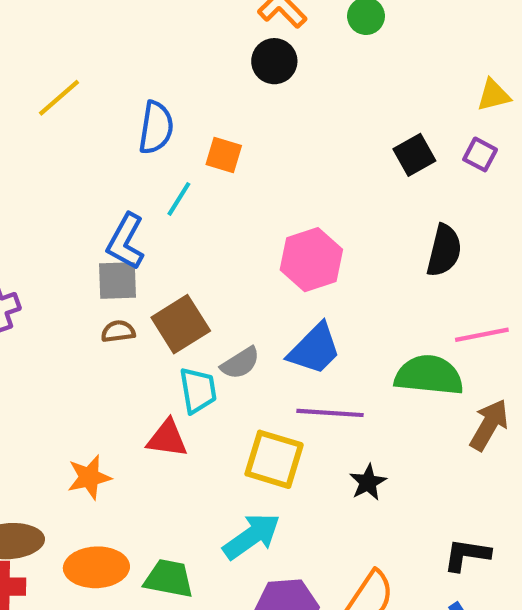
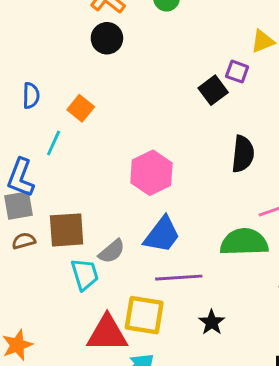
blue semicircle: (156, 128) -> (31, 96), size x0.7
purple square: (480, 154) -> (237, 72), moved
orange square: (224, 155) -> (81, 108), turned 30
brown square: (181, 324) -> (67, 230), turned 36
red triangle: (167, 439) -> (107, 334), moved, size x1.4

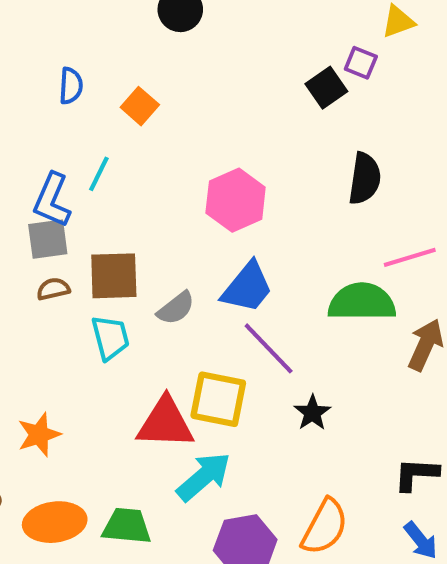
cyan line: (54, 143) -> (99, 174), moved
cyan trapezoid: (85, 274) -> (110, 338), moved
purple line: (179, 278) -> (269, 348), turned 48

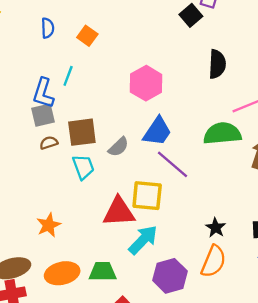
black star: (312, 413) -> (216, 228), moved

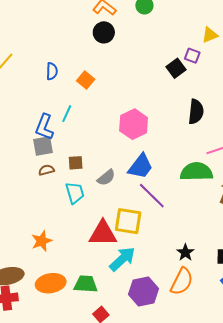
brown square: (82, 132) -> (76, 163), size x0.6

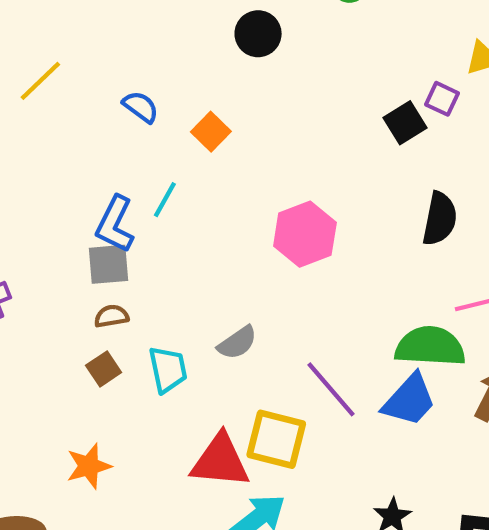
blue semicircle: (52, 71) -> (141, 107), turned -60
brown square: (76, 163) -> (104, 369), moved, turned -35
blue trapezoid: (141, 166) -> (409, 400), moved

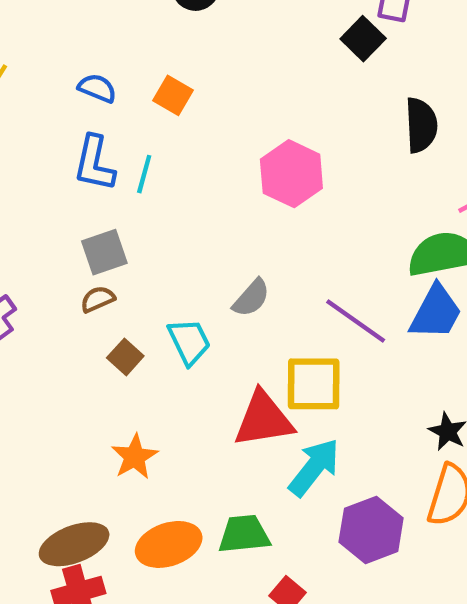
blue L-shape: (115, 224) -> (94, 163), moved
brown semicircle: (111, 316) -> (98, 299), moved

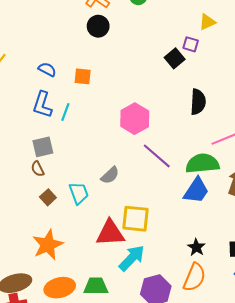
orange square: (173, 95) -> (83, 76), turned -30
brown semicircle: (98, 299) -> (38, 169), turned -98
purple line: (356, 321) -> (157, 156), moved
orange star: (135, 457) -> (48, 245), size x1.4

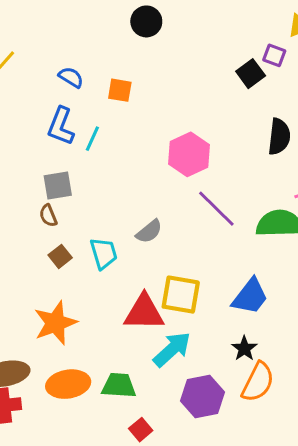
blue trapezoid: (196, 191) -> (250, 297), moved
black star: (196, 247) -> (244, 348), moved

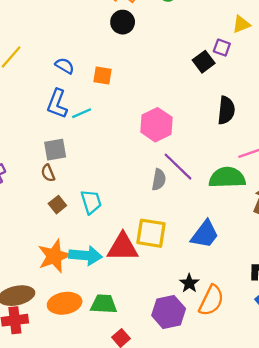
cyan line: (92, 139) -> (82, 113), turned 42
gray semicircle: (149, 231) -> (159, 180), moved, turned -40
black star: (244, 348) -> (189, 283), moved
cyan arrow: (172, 349) -> (86, 255), moved, turned 48

